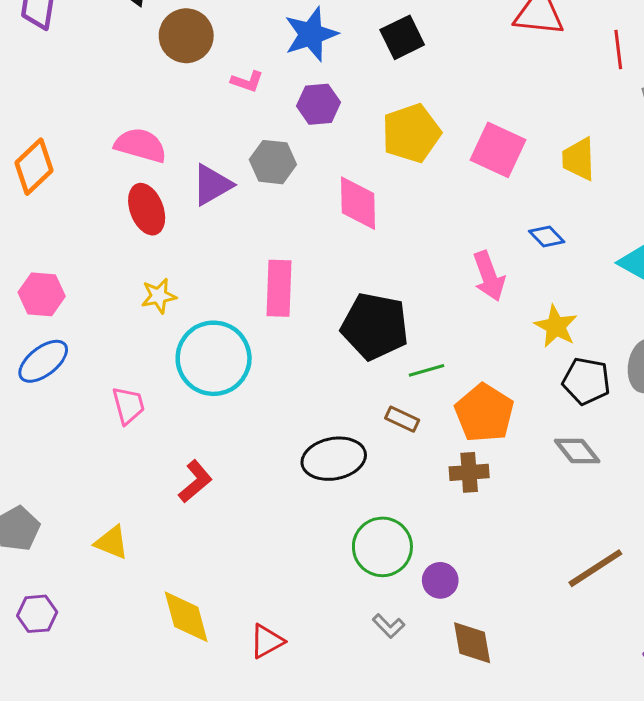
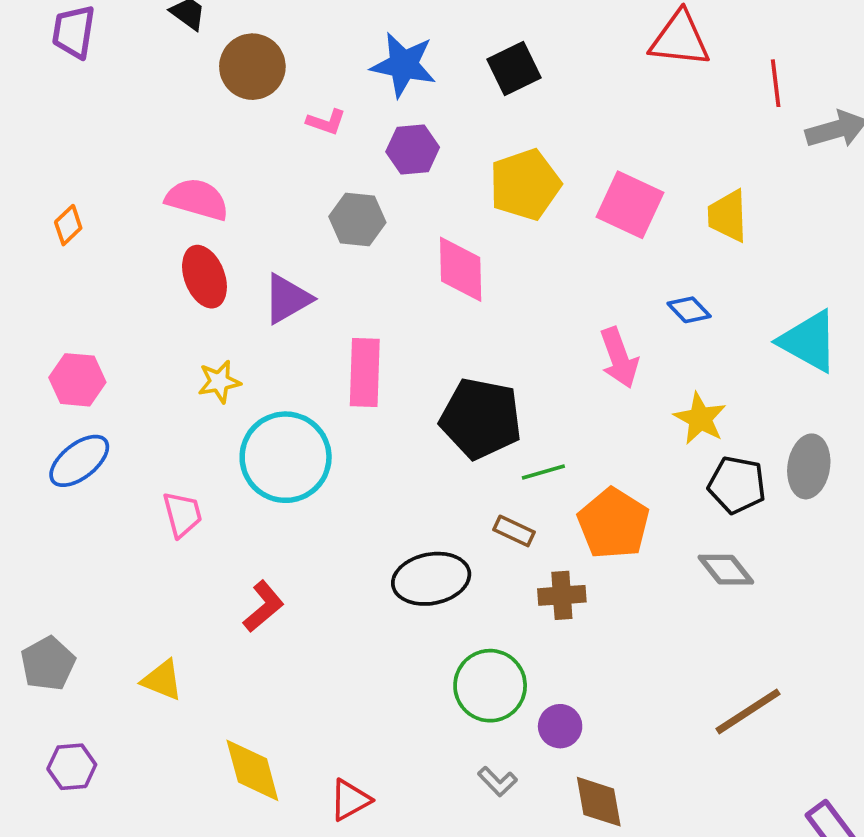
blue star: (311, 34) -> (403, 65), turned 30
orange diamond: (34, 167) -> (68, 225), size x0.6
purple triangle: (212, 185) -> (287, 299), moved
brown cross: (469, 472) -> (562, 595), moved

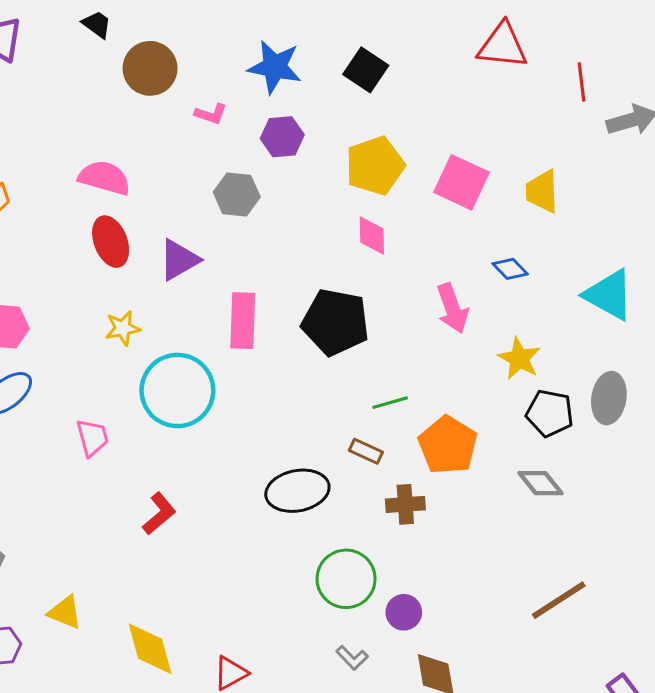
black square: (514, 68) -> (366, 70), turned -30
pink diamond: (461, 269) -> (372, 235), moved, size x0.7
black pentagon: (481, 419) -> (335, 322), moved
yellow triangle: (162, 680) -> (65, 612), moved

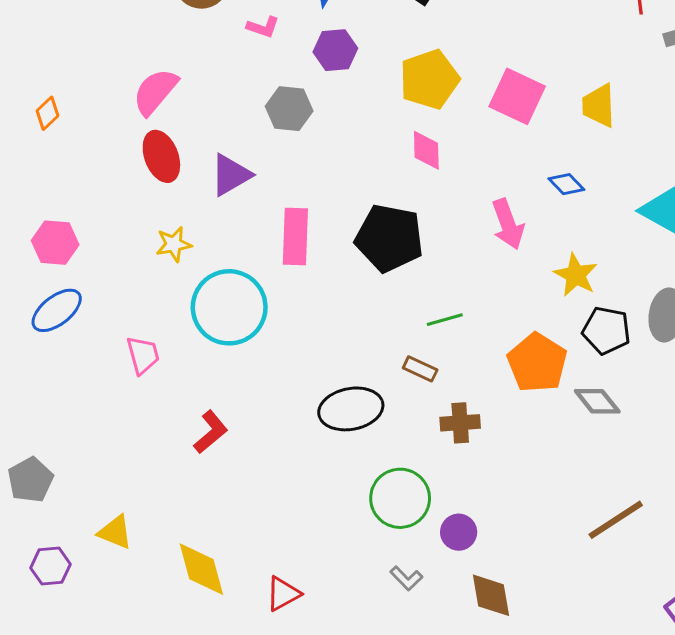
pink semicircle: (104, 178) -> (155, 92), turned -66
orange pentagon: (448, 445) -> (537, 363), moved

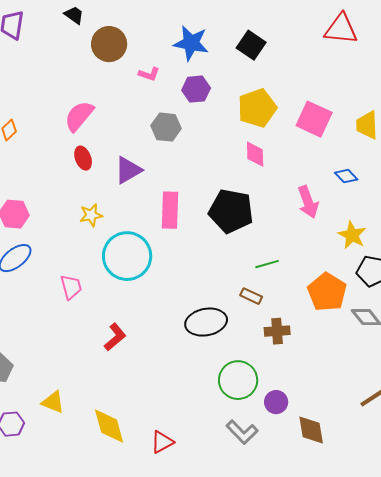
red ellipse: (161, 156) -> (83, 158), size x0.7
gray L-shape: (406, 578) -> (242, 432), size x1.5
brown diamond: (491, 595) -> (311, 430), moved

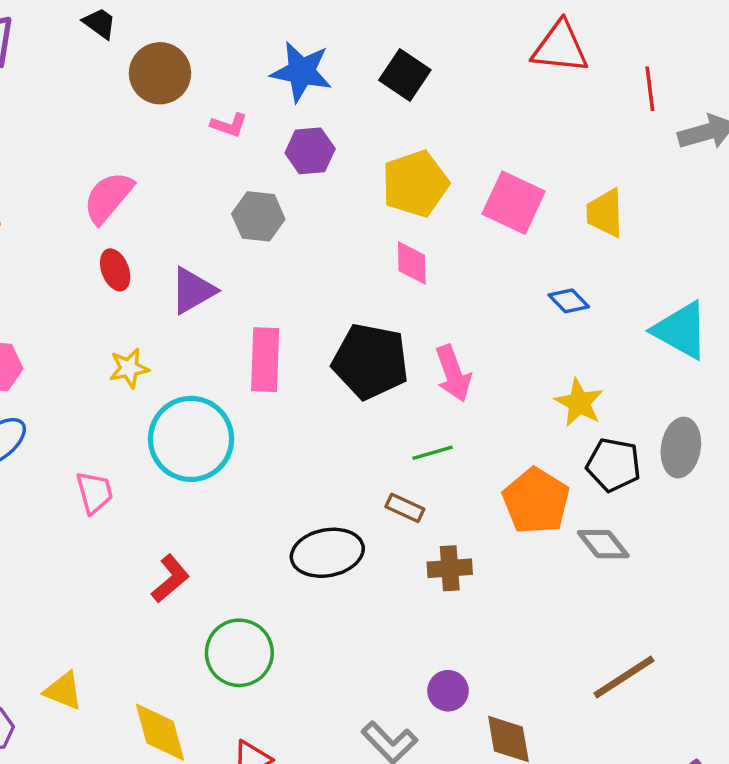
pink arrow: (308, 202) -> (453, 373), moved
green circle: (238, 380) -> (239, 653), moved

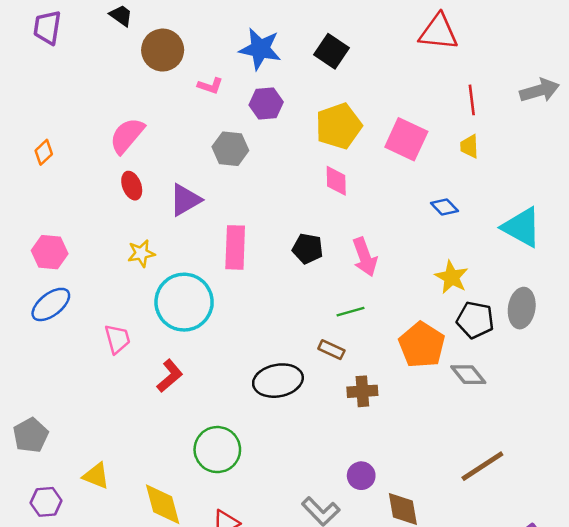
red line: (650, 89) -> (472, 100), moved
yellow trapezoid: (605, 213) -> (469, 146), size x0.7
black pentagon: (370, 361) -> (308, 249), size x0.6
red L-shape: (170, 579) -> (170, 376), moved

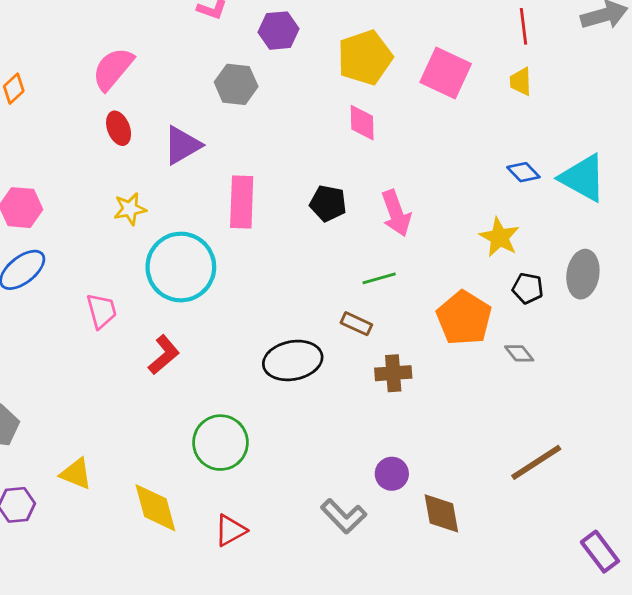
blue diamond: (444, 207) -> (523, 172), moved
black pentagon: (475, 320) -> (528, 288), size x0.7
gray diamond: (468, 375) -> (519, 353), size x0.7

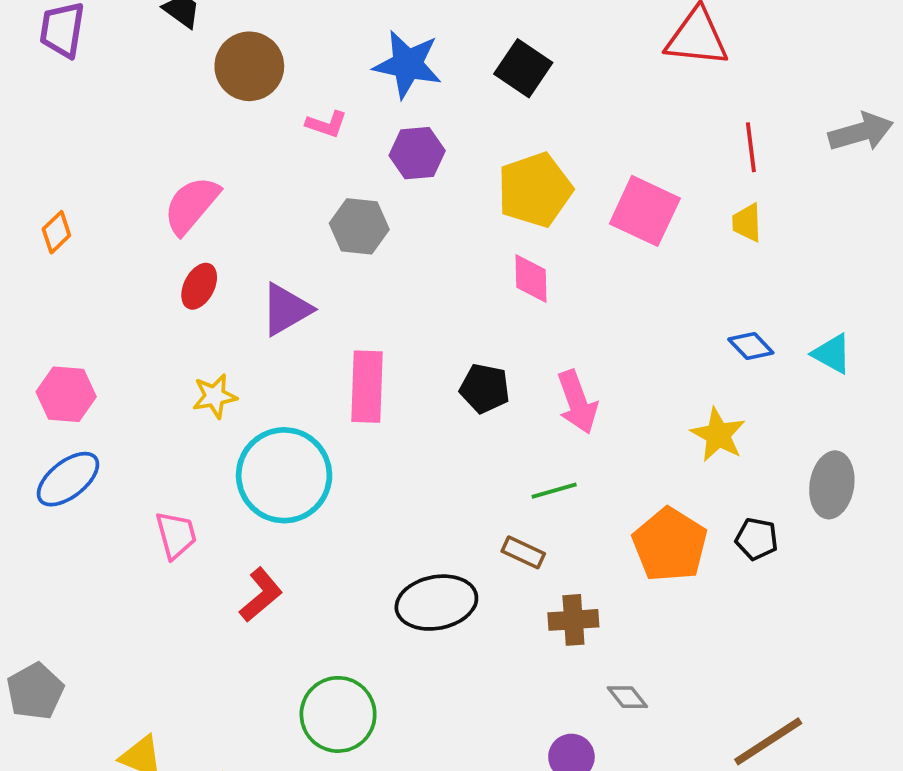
red ellipse: (119, 128) -> (199, 286), turned 48
cyan triangle: (583, 178) -> (832, 354), size x0.6
black pentagon: (528, 288) -> (757, 539), moved
gray diamond: (519, 353) -> (627, 697), moved

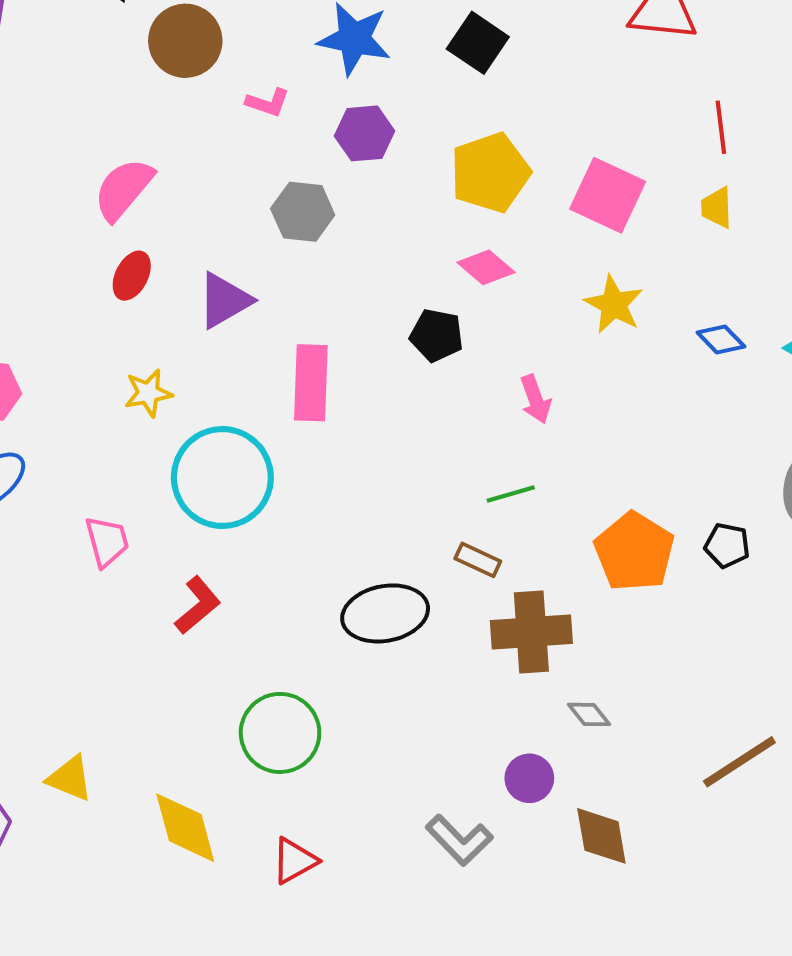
pink diamond: (531, 278) -> (486, 267), turned -48
black pentagon: (485, 388) -> (437, 335), moved
pink arrow: (577, 402) -> (535, 399), size x0.7
yellow star: (718, 435) -> (614, 304), moved
brown cross: (573, 620) -> (531, 632), size x1.5

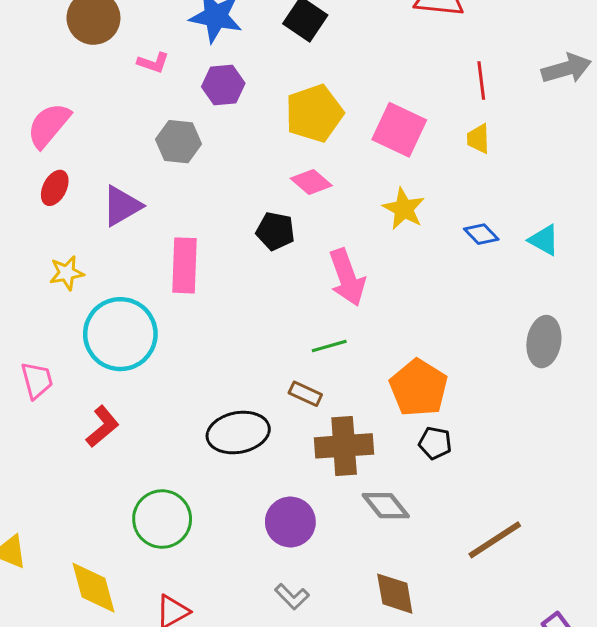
pink arrow: (535, 399) -> (347, 277), size x1.6
black pentagon: (727, 545) -> (435, 443), moved
gray diamond: (589, 714) -> (386, 506), size x1.5
purple circle: (529, 778) -> (290, 522), moved, size x1.4
gray L-shape: (459, 840) -> (292, 597), size x0.7

